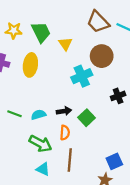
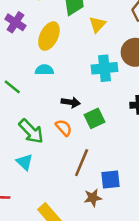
cyan semicircle: (38, 115) -> (44, 70), moved
orange semicircle: (65, 133) -> (64, 128), turned -64
brown line: (70, 160) -> (82, 163), moved

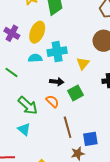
purple cross: (15, 22) -> (12, 33), moved
yellow triangle: (97, 25) -> (83, 64), moved
cyan cross: (104, 68) -> (57, 52), moved
brown line: (82, 163) -> (68, 127), turned -35

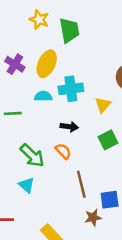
green line: (11, 72) -> (13, 113), turned -40
green square: (76, 93) -> (108, 140), moved

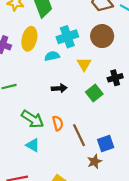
cyan cross: (71, 89) -> (67, 37), moved
cyan semicircle: (43, 96) -> (52, 56), moved
orange semicircle: (63, 151) -> (58, 123), moved, turned 40

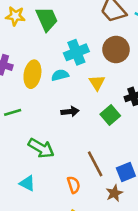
yellow ellipse: (29, 39) -> (32, 74), moved
orange semicircle: (58, 123) -> (74, 185), moved
cyan triangle: (33, 145) -> (27, 183), moved

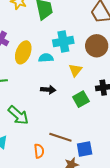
brown line: (95, 164) -> (60, 137), turned -55

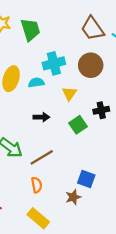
brown line: (60, 137) -> (42, 157), moved, turned -45
blue square: (85, 149) -> (86, 179), turned 35

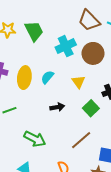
cyan cross: (54, 63) -> (66, 46), moved
cyan semicircle: (36, 83) -> (47, 77), turned -32
brown line: (42, 157) -> (81, 140), moved

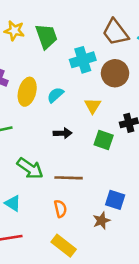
green square: (91, 108) -> (104, 140), turned -35
brown line: (81, 140) -> (69, 178), moved, turned 35

